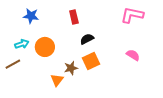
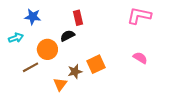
black semicircle: (87, 39) -> (67, 36), moved
cyan arrow: (22, 44) -> (16, 38), moved
brown line: (13, 64) -> (31, 67), moved

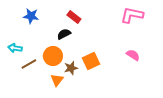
red rectangle: (78, 18) -> (74, 17), turned -40
cyan arrow: (16, 38) -> (15, 48), moved, turned -152
orange circle: (47, 49) -> (53, 56), moved

